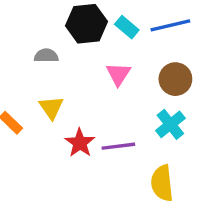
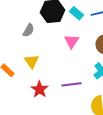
gray semicircle: (46, 56) -> (29, 30), turned 120
red star: (80, 143) -> (40, 89), moved

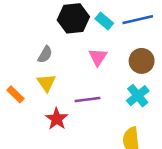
gray semicircle: (29, 30) -> (45, 54), moved
purple line: (72, 84) -> (88, 100), moved

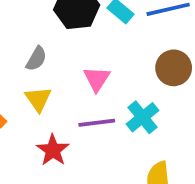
pink triangle: (98, 57) -> (97, 79), moved
cyan cross: (138, 96) -> (143, 117), moved

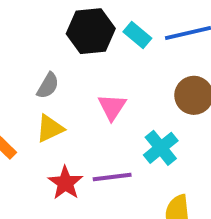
yellow triangle: (38, 99) -> (50, 128), turned 40
purple line: (97, 123) -> (112, 177), moved

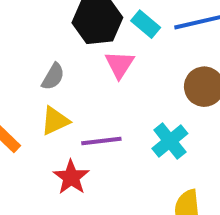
pink triangle: (112, 107) -> (120, 64), moved
purple line: (112, 177) -> (101, 141), moved

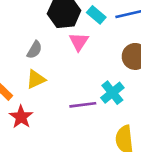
purple line: (101, 141) -> (83, 105), moved
red star: (71, 177) -> (21, 117), moved

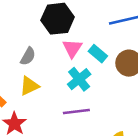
cyan rectangle: (96, 15) -> (98, 54), moved
cyan cross: (112, 93) -> (79, 79), moved

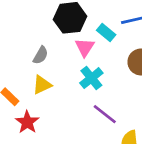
cyan rectangle: (98, 54) -> (106, 33), moved
purple line: (76, 112) -> (105, 114), moved, turned 45

